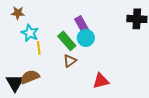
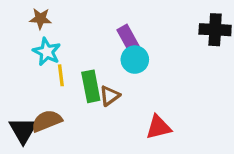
brown star: (18, 13) -> (40, 19), moved
green rectangle: (67, 41) -> (91, 86), moved, turned 30

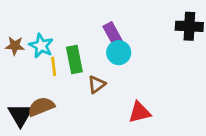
brown star: (40, 19) -> (15, 46), moved
green rectangle: (91, 86) -> (74, 60), moved

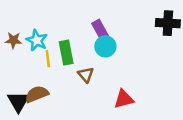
brown triangle: (97, 84) -> (86, 75), turned -35

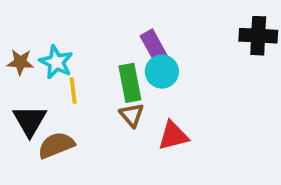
green rectangle: (66, 53) -> (130, 83), moved
red triangle: (124, 99) -> (173, 136), moved
black triangle: (18, 102) -> (30, 121), moved

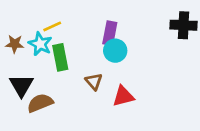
purple rectangle: (154, 47) -> (110, 33), turned 40
green rectangle: (130, 83) -> (60, 57), moved
yellow line: (73, 90) -> (52, 26), moved, turned 72

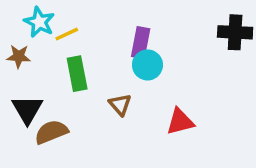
cyan star: (40, 44) -> (39, 22), moved
red triangle: (123, 96) -> (180, 122), moved

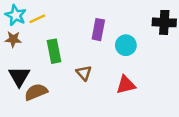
cyan star: (39, 22) -> (16, 15), moved
yellow line: (67, 34) -> (37, 19), moved
cyan circle: (147, 65) -> (126, 45), moved

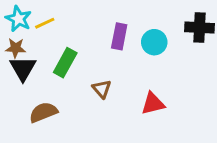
cyan circle: (126, 45) -> (154, 42), moved
green rectangle: (54, 51) -> (65, 63), turned 40
black triangle: (19, 76) -> (23, 68), moved

